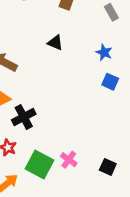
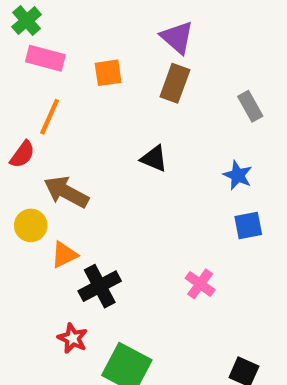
blue square: (110, 82) -> (248, 225), turned -35
pink cross: (69, 160) -> (200, 284), moved

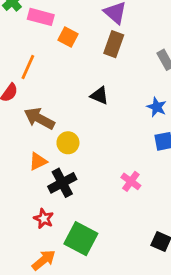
pink rectangle: (45, 58) -> (41, 17), moved
orange square: (108, 73) -> (68, 37), turned 36
yellow circle: (31, 225) -> (68, 143), moved

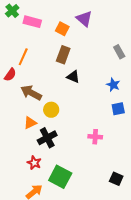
orange square: (68, 37) -> (62, 29), moved
brown rectangle: (114, 44) -> (63, 55), moved
pink cross: (131, 181) -> (95, 137), turned -32

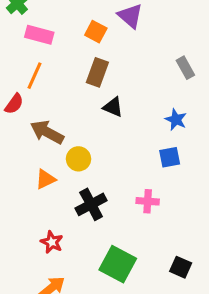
pink rectangle: (32, 22) -> (39, 35), moved
blue square: (118, 109) -> (170, 157), moved
black cross: (47, 138) -> (91, 204), moved
green square: (60, 177) -> (118, 264), moved

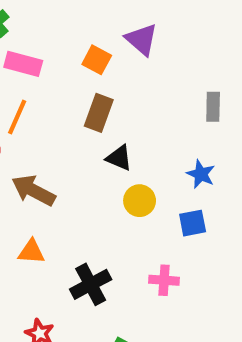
gray rectangle: (185, 68) -> (213, 107), turned 30
yellow circle: (78, 159) -> (140, 201), moved
orange triangle: (46, 179) -> (31, 252), turned 30

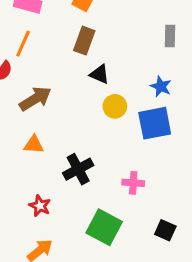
brown arrow: (33, 190) -> (35, 99), turned 120
blue square: (193, 223) -> (155, 123), size x1.6
pink cross: (164, 280) -> (133, 183), moved

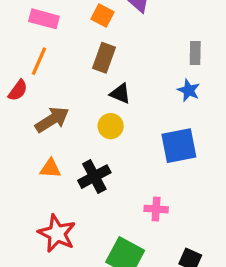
blue star: (161, 86) -> (189, 90), moved
yellow circle: (115, 106) -> (111, 126), moved
black cross: (78, 169) -> (94, 177), moved
red star: (40, 206) -> (57, 233), size x1.6

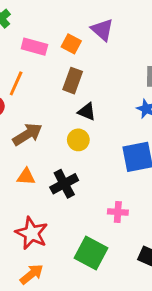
pink rectangle: (44, 19) -> (34, 47), moved

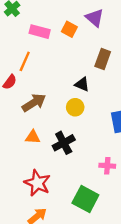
brown rectangle: (73, 81) -> (103, 59), moved

